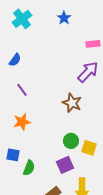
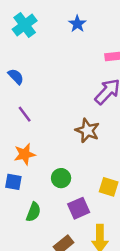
blue semicircle: (15, 60) -> (16, 76), turned -80
green circle: (71, 141) -> (61, 178), moved
blue square: (13, 155) -> (13, 182), moved

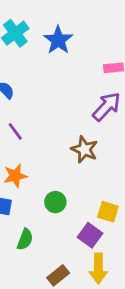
blue star: (77, 24) -> (58, 40), moved, size x1.5
purple square: (79, 208) -> (90, 235), moved, turned -30

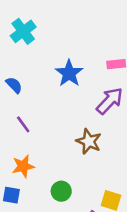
blue star: (58, 40) -> (69, 73), moved

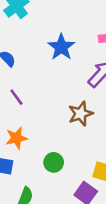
brown star: (89, 141) -> (81, 114), turned 30

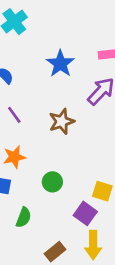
brown star: (81, 114) -> (62, 121), moved

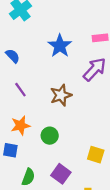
green circle: (52, 182) -> (50, 136), moved
purple square: (85, 213) -> (61, 174), moved

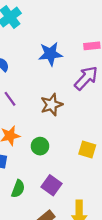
blue star: (60, 46) -> (50, 54), turned 30
yellow square: (96, 155) -> (87, 150), moved

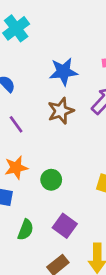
brown star: (52, 105) -> (61, 111), moved

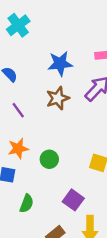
purple square: (65, 226) -> (73, 200), moved

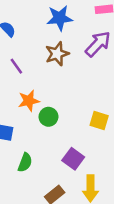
orange star: (18, 148) -> (29, 101), moved

